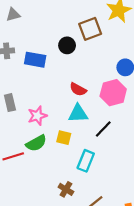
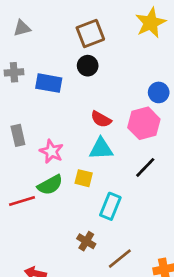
brown square: (90, 29) -> (90, 33), moved
pink star: (37, 116) -> (51, 151), turned -30
black line: (103, 129) -> (145, 167), moved

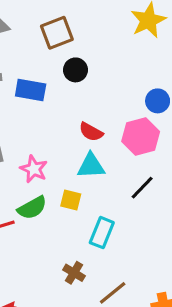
brown square: (90, 33) -> (57, 33), moved

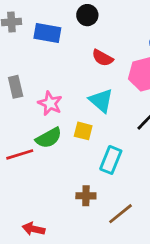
red semicircle: (91, 132) -> (103, 58), moved
cyan triangle: (91, 166) -> (101, 101), turned 44
brown cross: (74, 273) -> (86, 196), turned -30

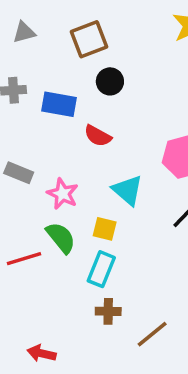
red semicircle: (103, 58) -> (98, 136), moved
gray rectangle: (16, 87) -> (19, 173), turned -55
green semicircle: (49, 138) -> (61, 238), turned -100
cyan rectangle: (111, 160) -> (101, 269), moved

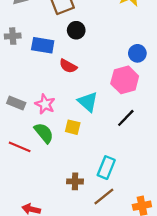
gray rectangle: (19, 173) -> (16, 103), moved
red line: (24, 259) -> (20, 147), turned 40
cyan rectangle: (101, 269) -> (106, 168), moved

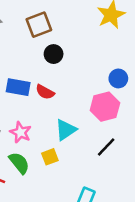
blue rectangle: (43, 45) -> (18, 87), moved
cyan triangle: (88, 102) -> (66, 130), turned 45
yellow square: (73, 127) -> (50, 157), turned -35

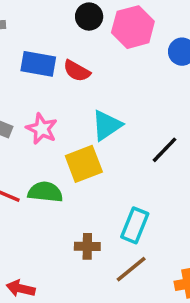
pink hexagon: (105, 107) -> (133, 27), moved
yellow square: (50, 157) -> (84, 164), size x1.5
green semicircle: (19, 163) -> (45, 192), moved, turned -45

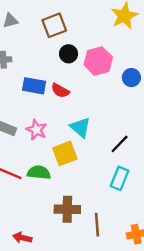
cyan triangle: (107, 125) -> (80, 127), turned -45
cyan rectangle: (135, 225) -> (120, 178), moved
brown cross: (87, 246) -> (67, 209), size x1.5
brown line: (131, 269) -> (97, 225), turned -55

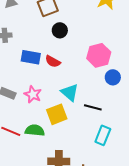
pink hexagon: (98, 61) -> (99, 55), moved
blue circle: (131, 78) -> (113, 77), moved
black line: (120, 144) -> (93, 107), moved, turned 60

